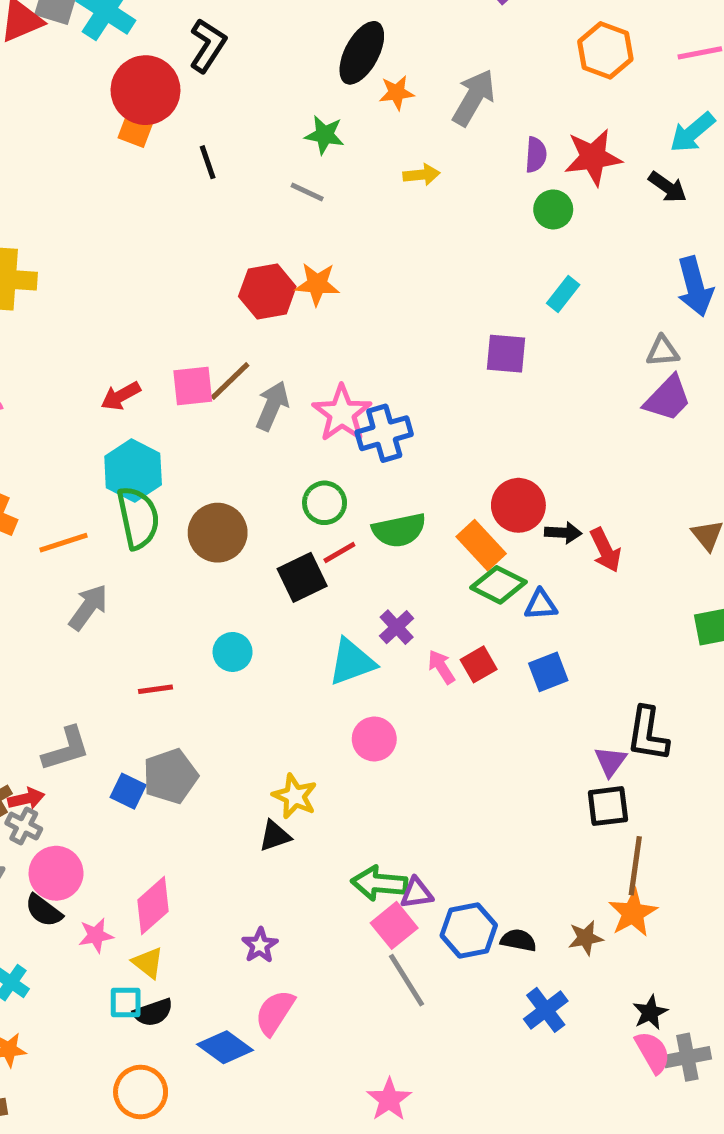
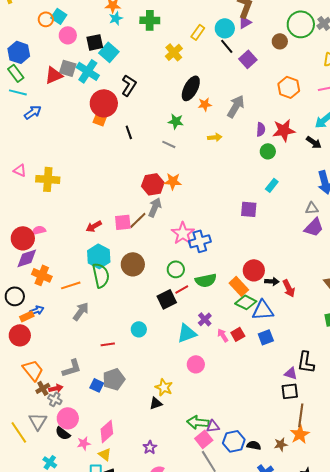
gray arrow: (272, 406) -> (155, 207), moved
brown circle: (218, 533) -> (133, 264), moved
blue triangle: (541, 605) -> (263, 310), size x1.6
purple triangle: (610, 761) -> (291, 373), turned -48

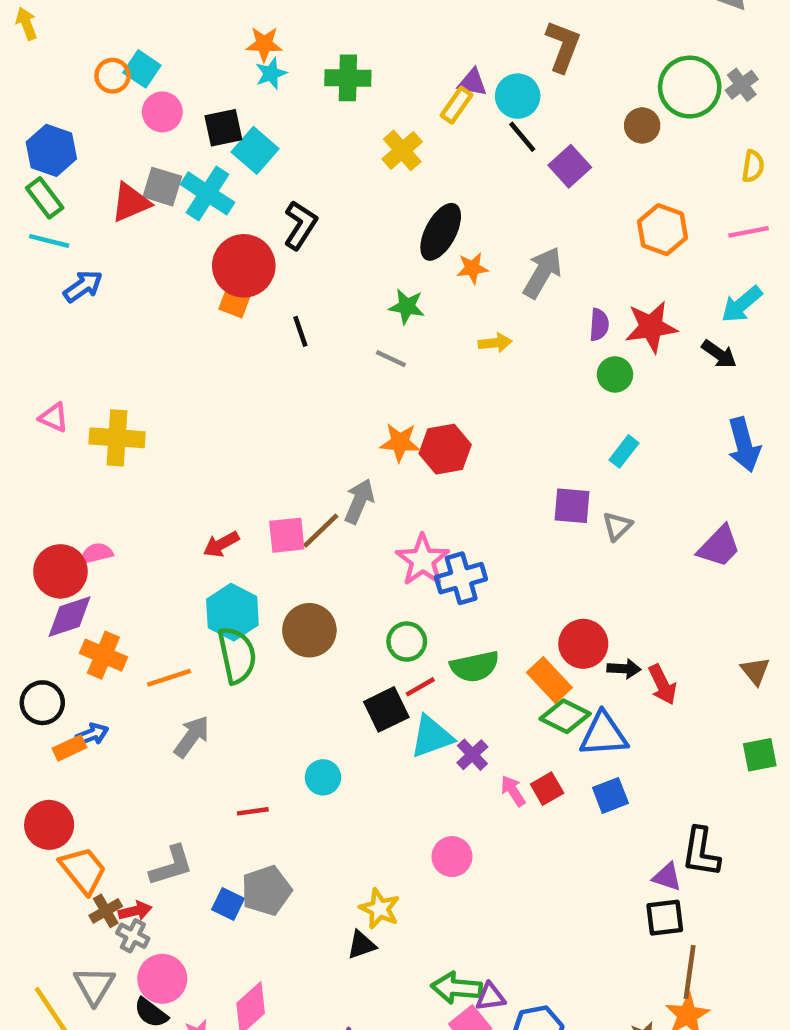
purple triangle: (245, 22) -> (472, 82), moved, turned 40
red hexagon: (153, 184) -> (445, 449), moved
gray triangle: (312, 208) -> (617, 526), moved, turned -40
cyan triangle: (187, 333) -> (432, 737), moved
red circle: (20, 335) -> (49, 825), moved

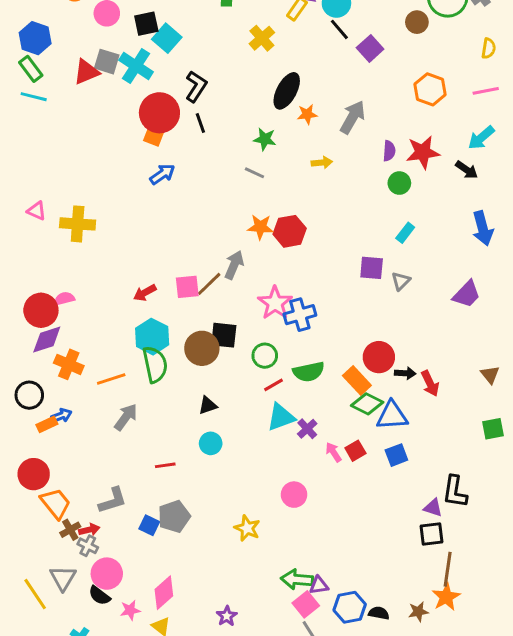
blue arrow: (83, 286) -> (162, 174), moved
black line: (300, 331) -> (200, 123), moved
black square: (386, 709) -> (224, 335), moved, turned 32
black triangle: (361, 945) -> (208, 405), moved

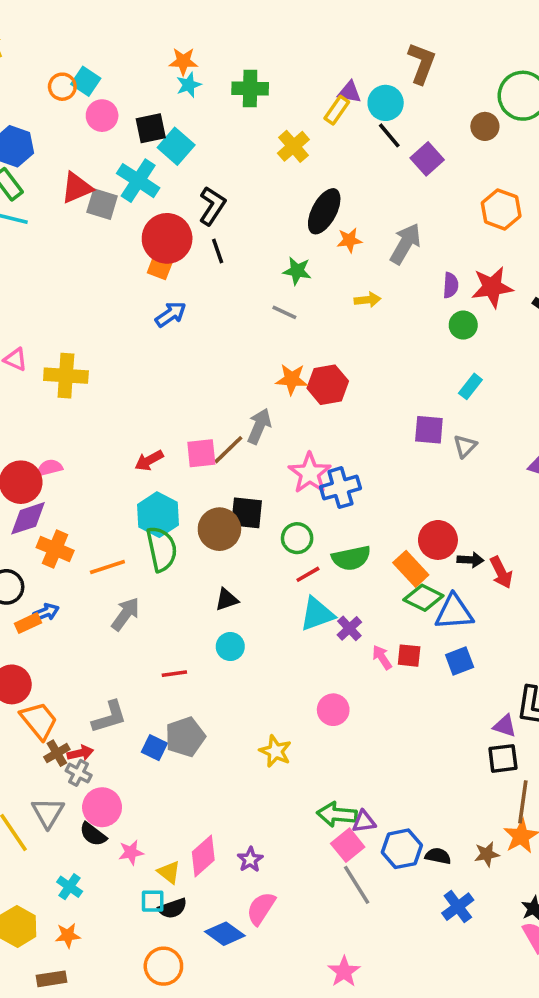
gray square: (107, 62) -> (102, 204), moved
red square: (355, 451) -> (409, 656), turned 36
pink diamond: (164, 593) -> (203, 856), moved

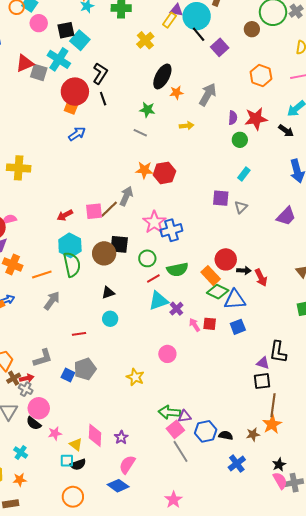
cyan circle: (386, 103) -> (197, 16), size x1.4
pink diamond: (203, 856) -> (95, 435), turned -45
blue diamond: (225, 934) -> (118, 486), moved

